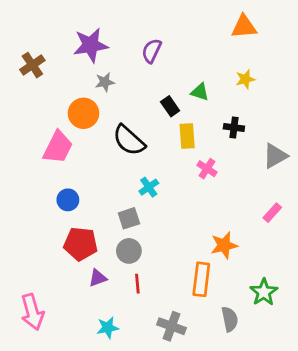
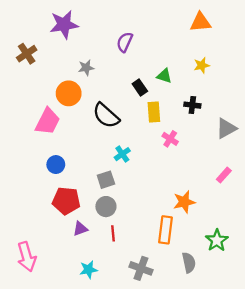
purple star: (91, 45) -> (64, 25), moved

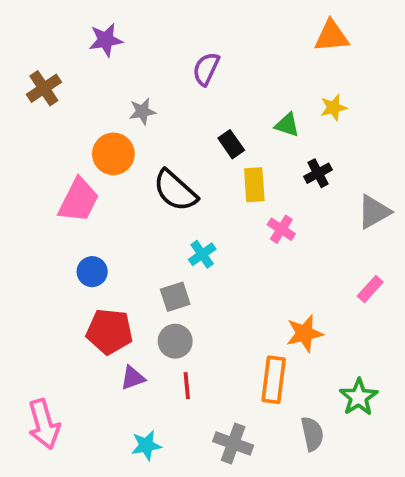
purple star: (64, 25) -> (106, 40), size x0.7
green triangle: (164, 76) -> (287, 125), moved
black cross: (192, 105) -> (318, 173), turned -35

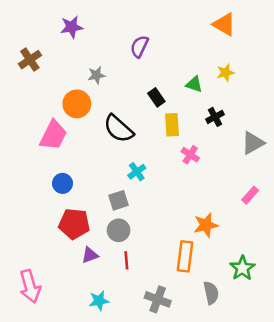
orange triangle: (332, 36) -> (224, 24), turned 35

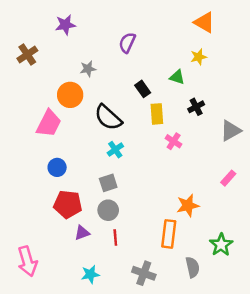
yellow star: (225, 73) -> (199, 57), moved
cyan cross: (137, 172) -> (115, 150), moved

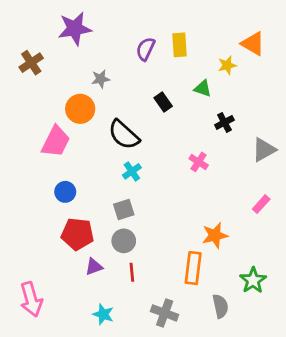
orange triangle: (204, 22) -> (253, 44), moved
purple star: (65, 25) -> (75, 29), size x1.4
yellow rectangle: (157, 114) -> (180, 45), moved
cyan star: (90, 274) -> (103, 314), turned 30

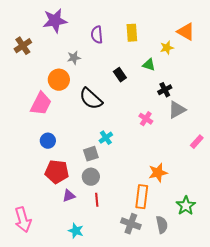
purple semicircle: (146, 49) -> (97, 35), moved, turned -30
gray triangle: (264, 150) -> (177, 110), moved
cyan cross: (132, 171) -> (106, 138), moved
pink rectangle: (261, 204) -> (197, 142), moved
gray cross: (165, 313) -> (131, 224), moved

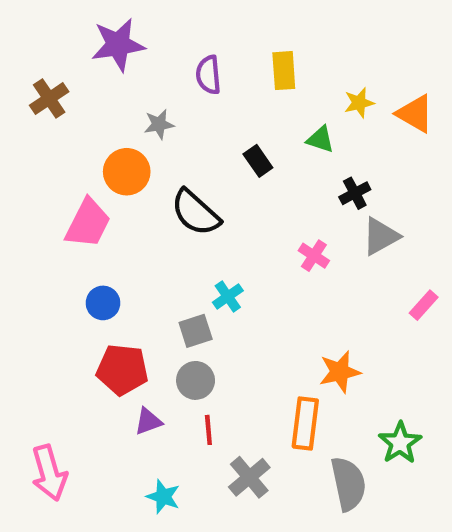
orange triangle: (186, 32) -> (415, 114), moved
gray cross: (131, 224) -> (249, 477), moved, turned 30
gray semicircle: (162, 225) -> (348, 484), size x1.4

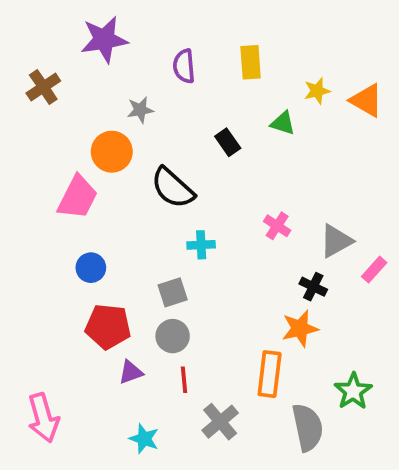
black cross: (355, 193) -> (313, 287), moved, turned -36
gray triangle: (381, 236) -> (336, 241), moved
cyan cross: (228, 296) -> (201, 245), moved, turned 32

